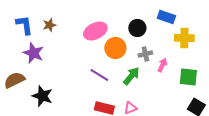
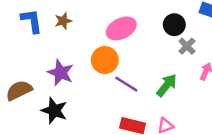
orange circle: (115, 48) -> (105, 60), moved
purple star: (33, 53) -> (61, 73), moved
gray cross: (145, 54) -> (187, 46), moved, turned -32

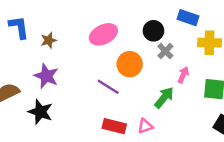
brown star: (63, 21) -> (49, 40), moved
orange circle: (105, 60) -> (130, 64), moved
green arrow: (167, 85) -> (164, 97), moved

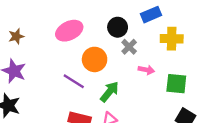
blue rectangle: (188, 18) -> (151, 15), turned -42
pink arrow: (183, 75) -> (146, 70), turned 77
green arrow: (164, 97) -> (110, 92), moved

